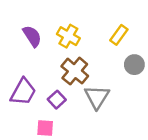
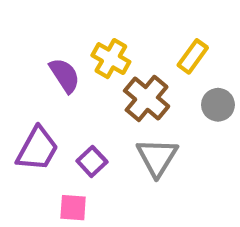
purple semicircle: (32, 36) -> (65, 75), moved
brown cross: (75, 71) -> (147, 98), moved

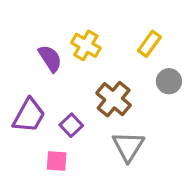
brown cross: (147, 98) -> (114, 99), moved
gray triangle: (157, 157) -> (128, 146), moved

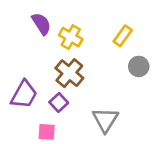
purple semicircle: (50, 58) -> (41, 24), moved
brown cross: (114, 99) -> (69, 73), moved

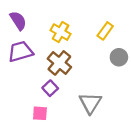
purple semicircle: (41, 24) -> (18, 21), moved
purple trapezoid: (24, 94) -> (20, 52), moved, turned -135

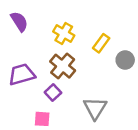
yellow rectangle: (105, 31) -> (101, 43), moved
purple trapezoid: (20, 52) -> (22, 74), moved

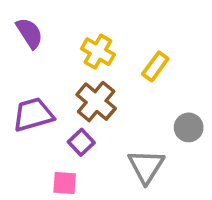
gray circle: (125, 60) -> (189, 127), moved

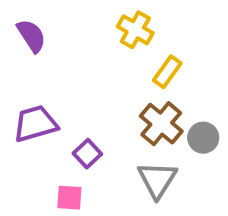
yellow cross: (98, 52) -> (135, 30), moved
brown cross: (96, 102) -> (161, 124), moved

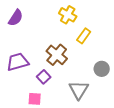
purple semicircle: (31, 36) -> (16, 18), turned 66
brown cross: (161, 124) -> (57, 55), moved

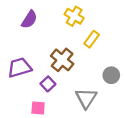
purple semicircle: (16, 18) -> (29, 19), moved

